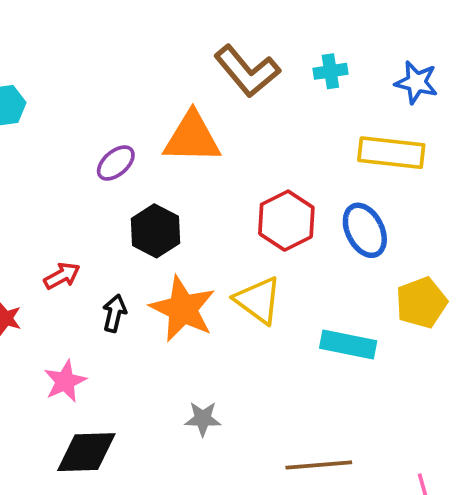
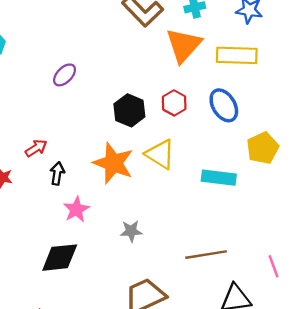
orange triangle: (192, 138) -> (184, 45), moved, turned -45
red hexagon: (286, 221) -> (174, 103), size x0.7
black hexagon: (155, 231) -> (129, 110), moved
black arrow: (114, 313) -> (57, 173), moved
pink star: (65, 381) -> (76, 209), moved

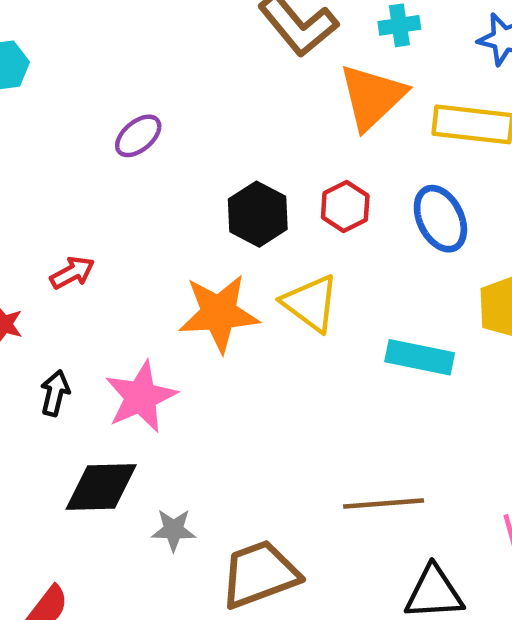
orange star: (113, 163) -> (219, 313), turned -30
black arrow: (57, 173) -> (55, 393), moved
pink star: (76, 209) -> (141, 397), size x1.4
gray star: (131, 231) -> (174, 530), moved

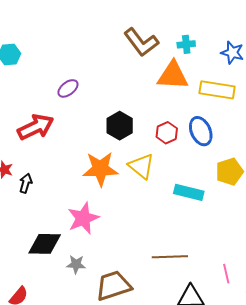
orange triangle: (372, 97) -> (173, 76), turned 44
red hexagon: (345, 206) -> (167, 133), moved
red arrow: (72, 273) -> (36, 127), moved, size x1.8
black arrow: (55, 393) -> (26, 183), moved
pink star: (141, 397) -> (83, 218), moved

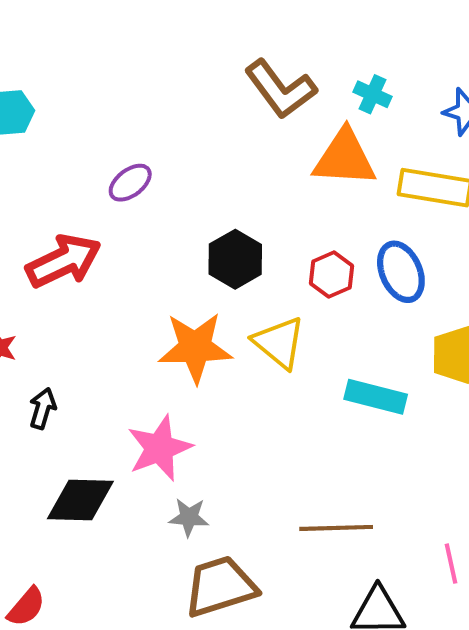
cyan cross: (186, 44) -> (372, 94), turned 30
black arrow: (26, 183) -> (43, 408), moved
gray star: (76, 264) -> (189, 517), moved

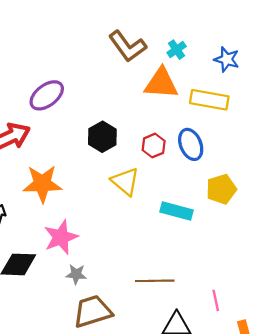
cyan cross: (372, 94) -> (177, 50), turned 30
purple ellipse: (130, 183) -> (47, 95), size x1.5
orange star: (195, 348) -> (42, 184), moved

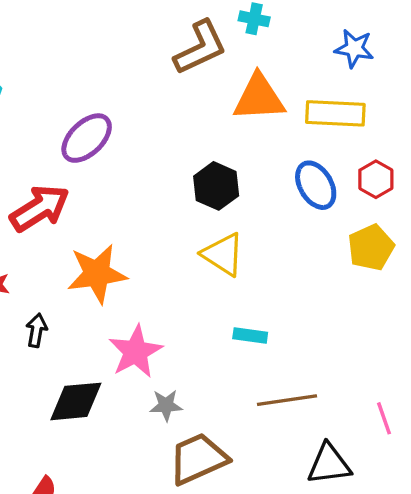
brown L-shape: (127, 46) -> (200, 48), turned -72
cyan cross: (177, 50) -> (254, 19), moved, turned -36
black hexagon: (102, 137) -> (216, 186), moved
red hexagon: (154, 146) -> (376, 179), moved
cyan rectangle: (177, 211) -> (250, 335), moved, size x0.7

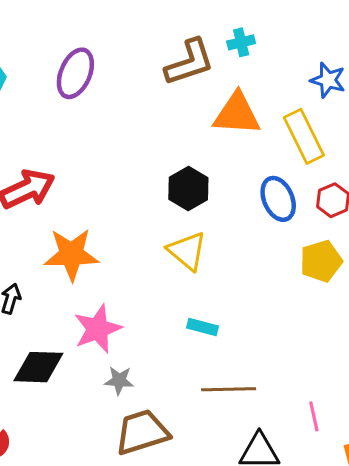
cyan cross: (254, 19) -> (241, 42), turned -32
yellow rectangle: (335, 113) -> (304, 136), turned 54
purple ellipse: (87, 138) -> (75, 73), moved, turned -30

